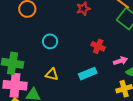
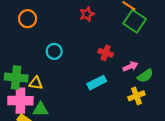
yellow triangle: (52, 74) -> (36, 83), moved

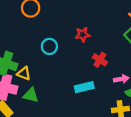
red star: (87, 14) -> (83, 35), moved
green triangle: (41, 109) -> (31, 95), moved

